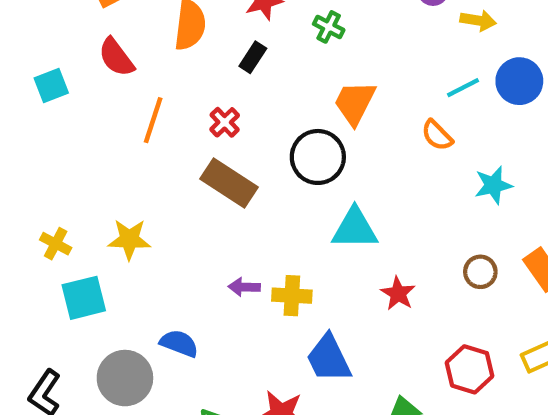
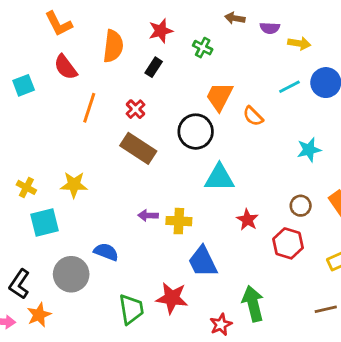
orange semicircle: (437, 135) -> (253, 116), moved
red hexagon: (470, 369) -> (288, 243), moved

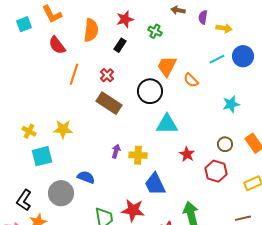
purple semicircle: (270, 28) -> (203, 17), turned 96
cyan square: (24, 85) -> (24, 24), moved
purple arrow: (148, 215) -> (116, 151), turned 104

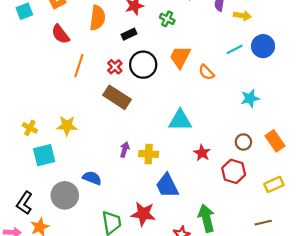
black rectangle: (120, 45) -> (129, 34), turned 32
black circle: (150, 91) -> (143, 65), moved

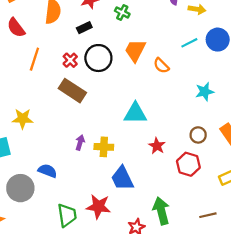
brown line: (263, 223) -> (208, 215), moved

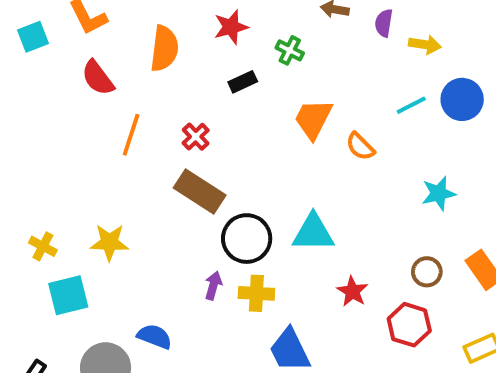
black rectangle: (84, 28) -> (243, 82), moved
black circle: (98, 58) -> (247, 239), moved

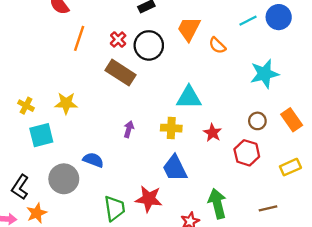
cyan star: (439, 193) -> (264, 74), size x1.4
black circle: (247, 239) -> (149, 45), moved
yellow cross: (256, 293) -> (171, 128), moved

